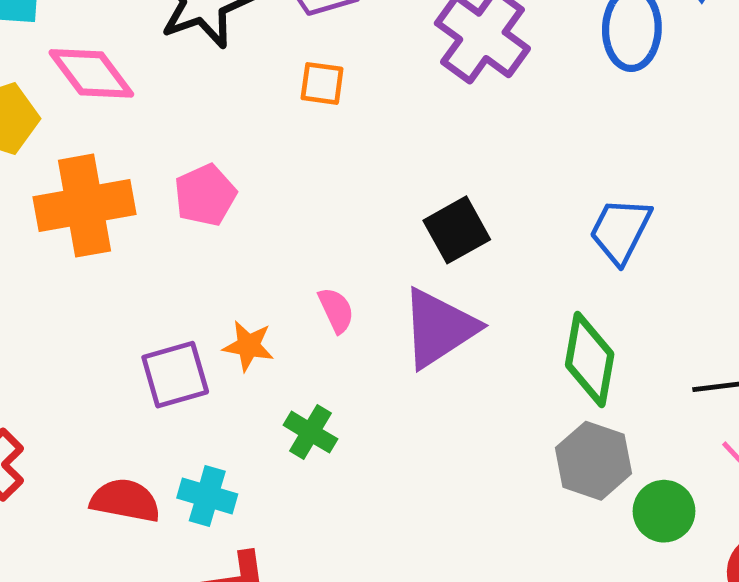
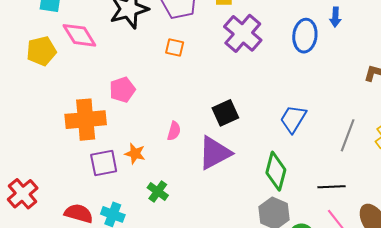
orange cross: (85, 206) -> (86, 120), moved
pink semicircle: (336, 310) -> (174, 131), moved, turned 36

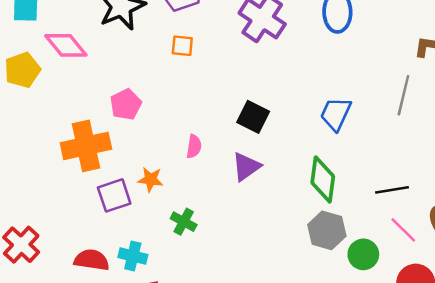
black square: (225, 113) -> (253, 117), turned -32
gray line: (348, 135) -> (403, 95), moved
purple triangle: (215, 153) -> (246, 167), size x0.7

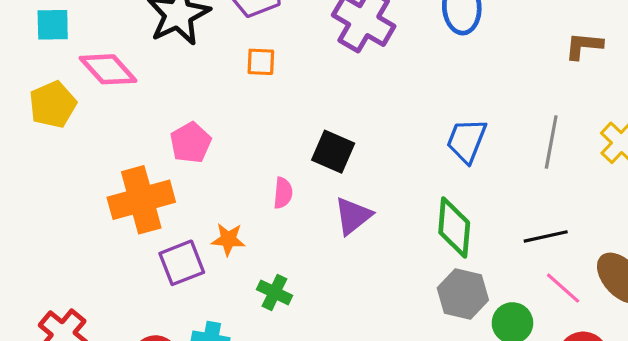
gray line: (403, 95) -> (551, 142), moved
black square: (253, 117) -> (333, 152), moved

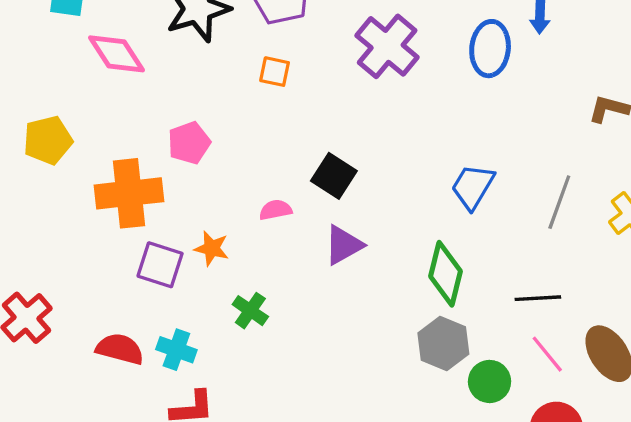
yellow pentagon: (53, 105) -> (48, 140), moved
pink semicircle: (283, 193) -> (276, 210), turned -116
purple square: (182, 263) -> (160, 265), turned 30

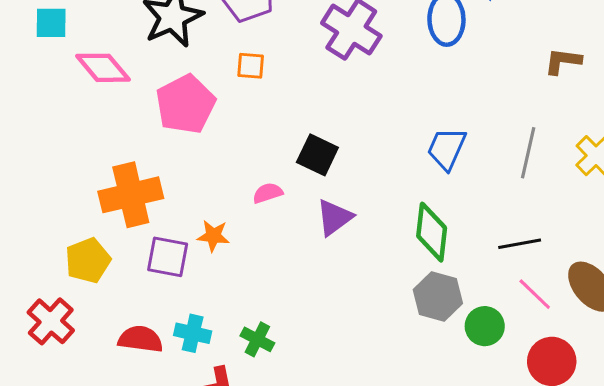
yellow pentagon: (48, 140) -> (88, 260), moved
pink pentagon: (189, 143) -> (185, 104), moved, size x1.5
green cross: (250, 311) -> (257, 339), moved

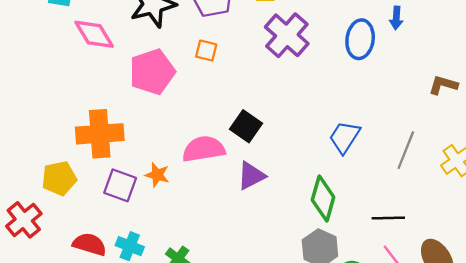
pink semicircle: (268, 193) -> (204, 149), size x1.8

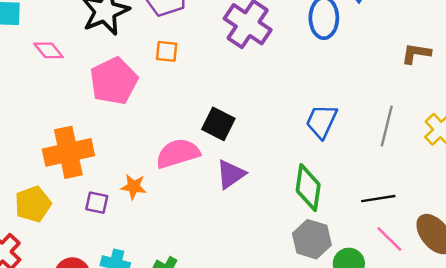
pink diamond: (94, 34) -> (49, 50), size x0.7
purple square: (120, 185) -> (97, 203), size x0.7

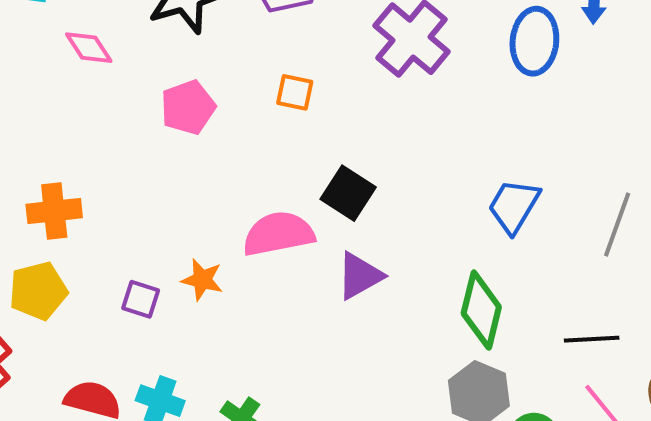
orange square: (167, 51) -> (295, 92), moved
pink pentagon: (114, 81) -> (188, 107), size x0.7
orange cross: (68, 152) -> (54, 211), moved, size x0.7

